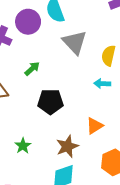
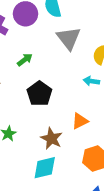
black pentagon: (50, 102) -> (39, 94), turned 30
brown star: (67, 146) -> (52, 139), turned -30

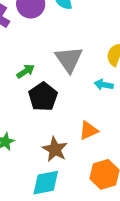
gray triangle: (69, 38) -> (69, 59), moved
green arrow: (25, 60) -> (26, 71), moved

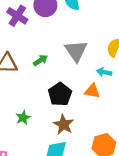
black pentagon: (43, 97) -> (60, 94), moved
orange triangle: (89, 130) -> (92, 91), moved, turned 35

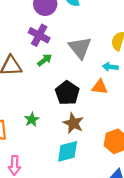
purple cross: (17, 16) -> (39, 35), moved

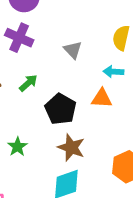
gray triangle: (80, 48) -> (73, 50), size x0.6
green arrow: (45, 60) -> (28, 83), moved

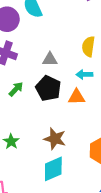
gray triangle: (73, 50) -> (50, 59), turned -42
black pentagon: (60, 109) -> (48, 88), moved

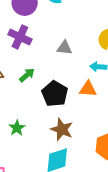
black pentagon: (48, 88) -> (55, 94), moved

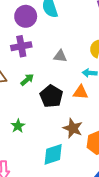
purple cross: (20, 37) -> (21, 46), turned -36
brown star: (62, 129) -> (73, 128), moved

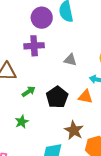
green arrow: (27, 80) -> (29, 91), moved

